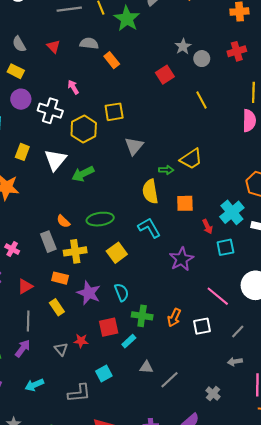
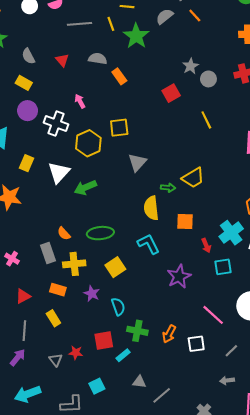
purple star: (89, 293) -> (92, 294), moved, size x0.7
cyan arrow: (34, 385) -> (28, 394), size x1.4

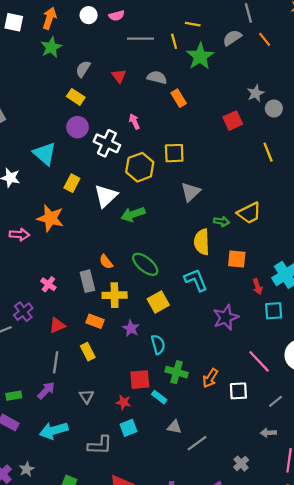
gray semicircle: (28, 56) -> (83, 69), turned 56
green ellipse: (100, 233) -> (145, 264), turned 40
red star: (76, 353) -> (124, 402), moved
cyan rectangle: (123, 355) -> (159, 397), turned 72

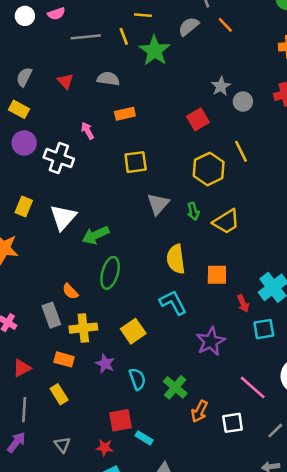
orange rectangle: (179, 98) -> (125, 114), moved, turned -66
yellow hexagon: (140, 167) -> (209, 169), moved
green arrow: (221, 221) -> (193, 211), moved, turned 72
green ellipse: (145, 264) -> (110, 273), moved, turned 72
green cross: (177, 372) -> (175, 387), moved, turned 30

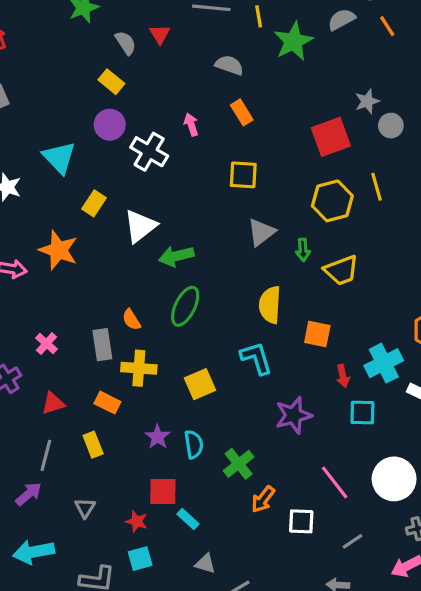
gray semicircle: (24, 77) -> (126, 43), turned 108
red triangle: (65, 81) -> (160, 34), moved
orange rectangle: (125, 114) -> (242, 112), turned 60
red square: (198, 119) -> (331, 137), size x1.4
purple star: (105, 364) -> (158, 437), moved

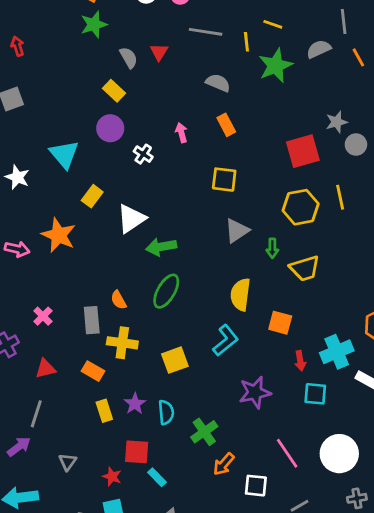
white cross: (149, 152) -> (143, 154), size x0.6
cyan L-shape: (256, 358) -> (226, 340), turned 64
yellow rectangle: (93, 445) -> (104, 411), moved

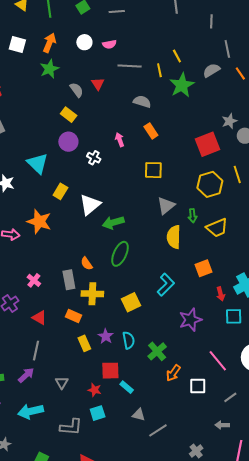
yellow line: (273, 24) -> (177, 56), turned 48
yellow semicircle: (240, 295) -> (174, 237), moved
orange square: (280, 323) -> (203, 268), turned -30
red triangle: (45, 369) -> (39, 318), turned 49

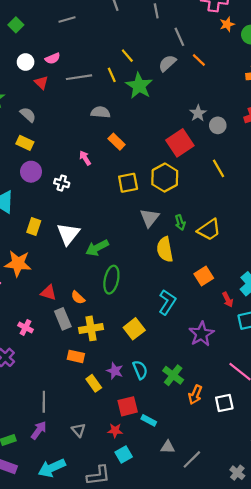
gray line: (117, 11) -> (67, 20), moved
red triangle: (98, 84) -> (41, 83), moved
yellow hexagon: (210, 184) -> (165, 178), moved
red triangle: (39, 318) -> (48, 293), moved

